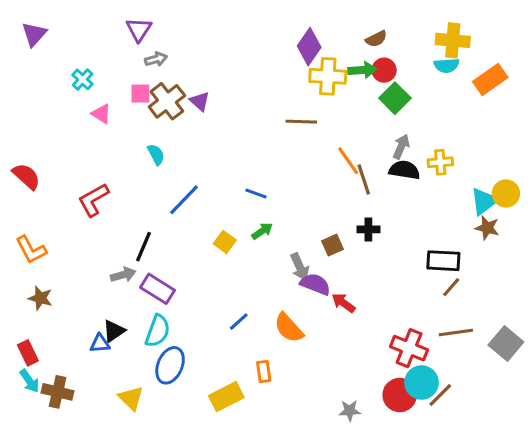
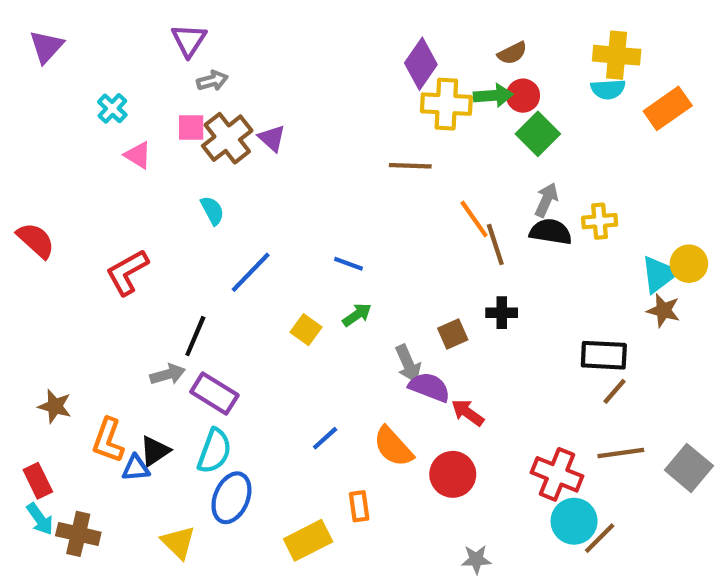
orange L-shape: (31, 250) -> (108, 440), moved, turned 48
red circle: (400, 395) -> (453, 474), moved

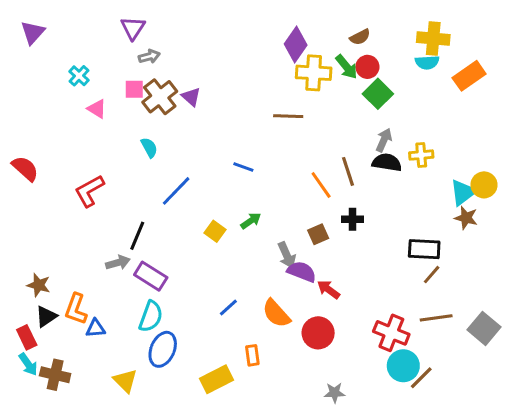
green arrow: (493, 96) -> (346, 67), turned 55
orange line: (474, 219) -> (321, 185), moved
blue line: (348, 264) -> (243, 167), moved
black triangle: (155, 451) -> (46, 316), moved

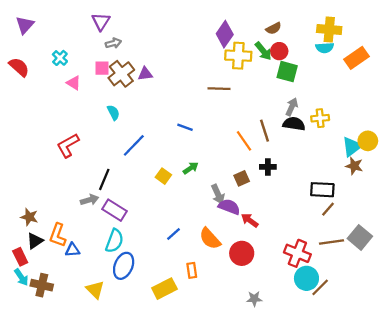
green square: (378, 94) -> (287, 72), turned -30
purple triangle: (191, 97) -> (145, 74), turned -49
red semicircle: (25, 168) -> (19, 67), moved
gray square: (484, 328) -> (360, 237), moved

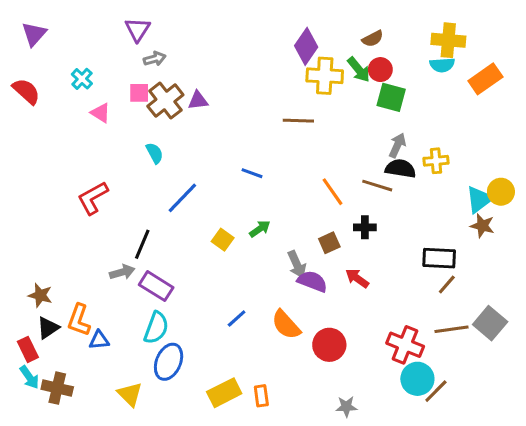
brown line: (264, 131) -> (377, 186), moved, turned -55
red arrow: (250, 220) -> (357, 278), moved
orange rectangle: (192, 270) -> (261, 396), moved

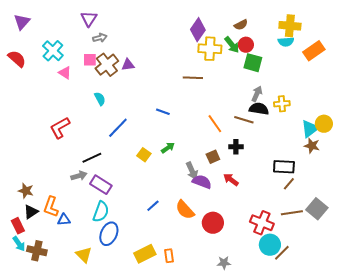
cyan cross: (82, 79) -> (53, 51), size x1.5
black line: (142, 244) -> (92, 158), turned 42

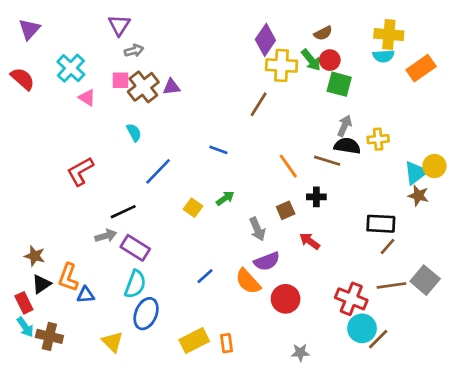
brown line: (193, 78) -> (259, 104), turned -60
purple semicircle: (202, 182) -> (267, 261), moved, turned 138

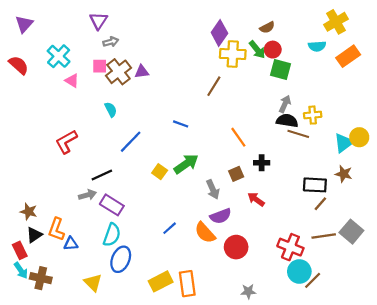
yellow cross: (389, 35) -> (336, 22), moved, turned -35
brown line: (327, 161) -> (298, 134), moved
brown star: (418, 196) -> (344, 174), moved
green arrow: (225, 198) -> (186, 164), size x1.6
orange rectangle: (227, 343) -> (187, 284), size x1.6

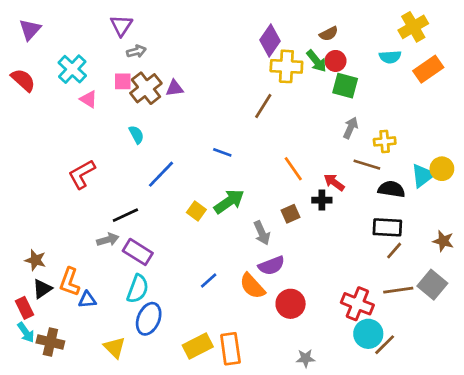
black semicircle: (287, 121) -> (391, 189), moved
brown star: (344, 174) -> (443, 241), moved
red arrow: (256, 199) -> (334, 182), moved

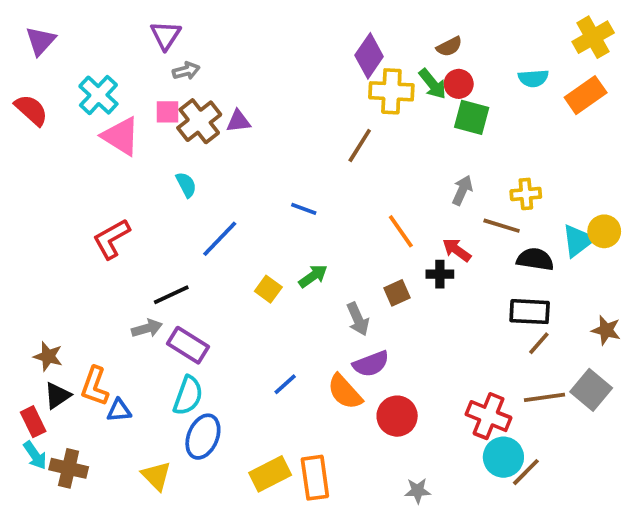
yellow cross: (413, 27) -> (593, 37), moved
pink triangle: (89, 99) -> (121, 136), size x1.6
gray arrow: (351, 128) -> (462, 190), moved
green arrow: (229, 201) -> (313, 276), size x0.7

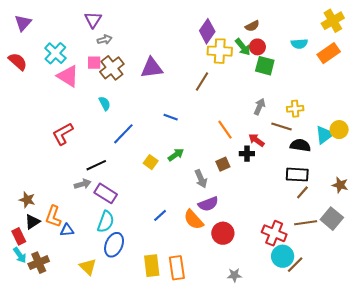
purple triangle: (238, 121) -> (152, 68), moved, size x1.6
brown cross: (69, 468) -> (39, 263), turned -36
yellow rectangle: (270, 474) -> (152, 266), turned -70

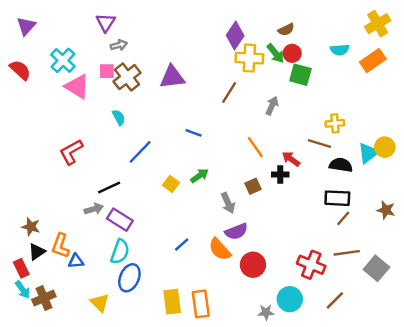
gray arrow: (260, 107) -> (272, 106), moved
gray square: (332, 219) -> (376, 268), moved
cyan circle: (283, 256) -> (290, 299), moved

